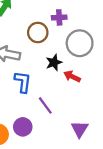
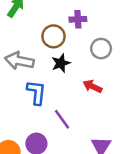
gray circle: (80, 43) -> (101, 49), size x0.7
black star: (54, 63) -> (61, 63), moved

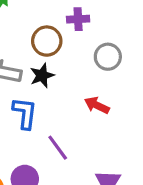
black star: (61, 63) -> (42, 76), moved

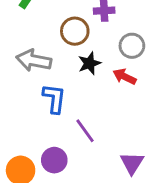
black star: (42, 76) -> (89, 63), moved
red arrow: (97, 105) -> (125, 77), moved

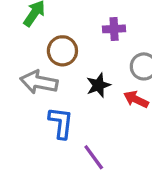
brown circle: (75, 31) -> (62, 51), moved

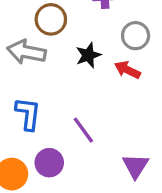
blue L-shape: (61, 123) -> (28, 114), moved

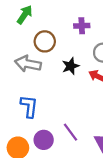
purple line: (83, 130) -> (71, 132), moved

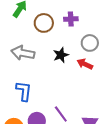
brown circle: (45, 41) -> (44, 23), moved

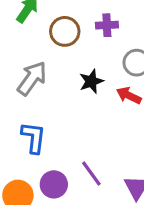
gray arrow: (23, 53) -> (32, 78), turned 115

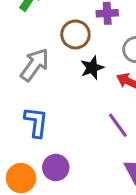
brown circle: (65, 31) -> (75, 34), moved
purple line: (91, 173) -> (118, 125), moved

